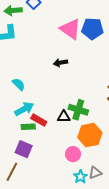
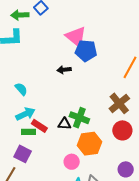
blue pentagon: (92, 29) -> (86, 51), moved

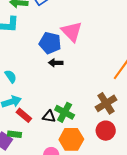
blue pentagon: (86, 51) -> (50, 43), moved
green rectangle: (28, 132) -> (15, 134), moved

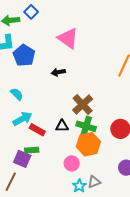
blue pentagon: (50, 43) -> (24, 55), moved, turned 30
brown cross: (106, 103) -> (83, 104), moved
green cross: (65, 112) -> (86, 126), moved

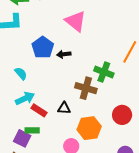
blue pentagon: (24, 55) -> (43, 47), moved
brown cross: (83, 104) -> (86, 88), turned -35
green cross: (86, 126) -> (104, 72), moved

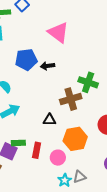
blue pentagon: (43, 47) -> (26, 60), turned 30
brown cross: (86, 88) -> (71, 99), turned -30
red rectangle: (39, 110) -> (37, 150), moved, turned 70

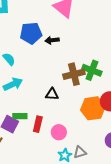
green cross: (88, 82) -> (92, 70), moved
orange hexagon: (75, 139) -> (93, 108), moved

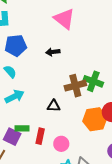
blue pentagon: (31, 33) -> (16, 46), moved

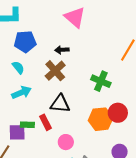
brown cross: (75, 86) -> (55, 71), moved, turned -30
black triangle: (54, 106) -> (60, 104), size x1.5
red rectangle: (40, 136) -> (45, 122), moved, turned -42
purple square: (12, 137) -> (17, 132), turned -30

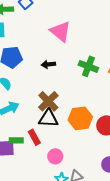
brown cross: (55, 71) -> (48, 101), moved
green cross: (101, 81) -> (88, 66), moved
orange hexagon: (101, 119) -> (80, 118), moved

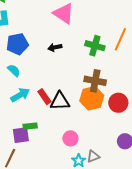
brown cross: (48, 101) -> (95, 81), moved, turned -30
red rectangle: (34, 137) -> (44, 97), moved

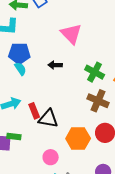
cyan semicircle: (14, 70) -> (20, 69), moved
brown cross: (95, 81) -> (98, 101), moved
orange hexagon: (92, 98) -> (78, 139), moved

